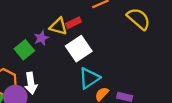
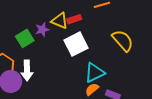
yellow semicircle: (139, 19) -> (123, 41), moved
cyan triangle: (89, 78) -> (95, 73), moved

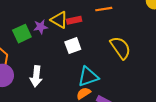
white square: (76, 44) -> (73, 46), size x0.7
white arrow: (27, 71) -> (36, 76), moved

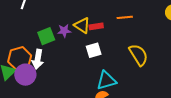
white arrow: (36, 76) -> (38, 59), moved

